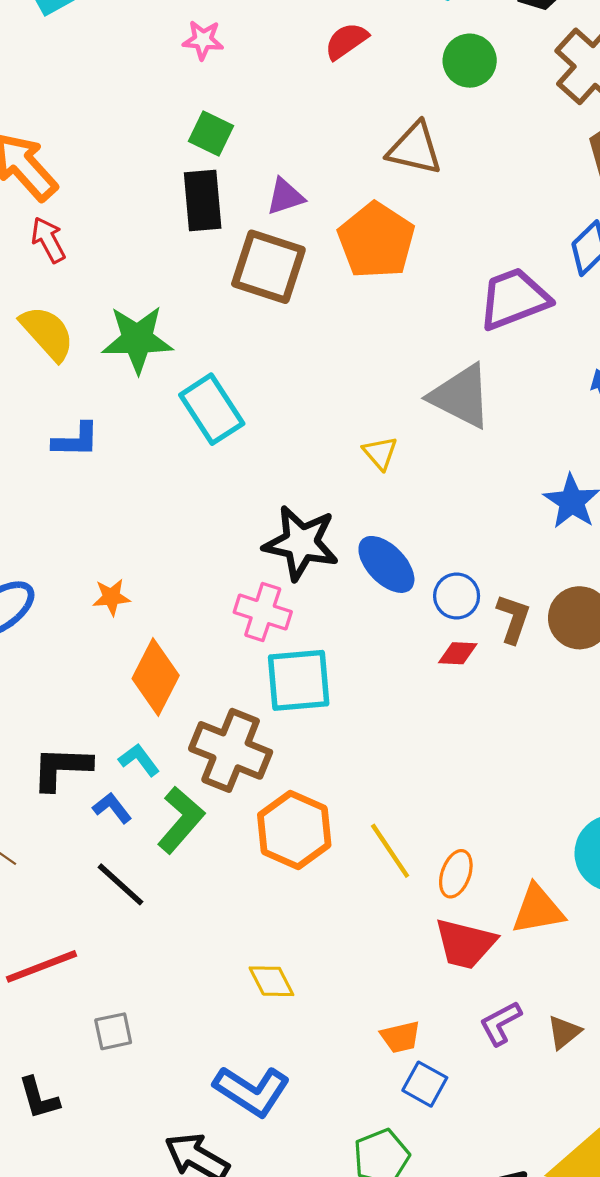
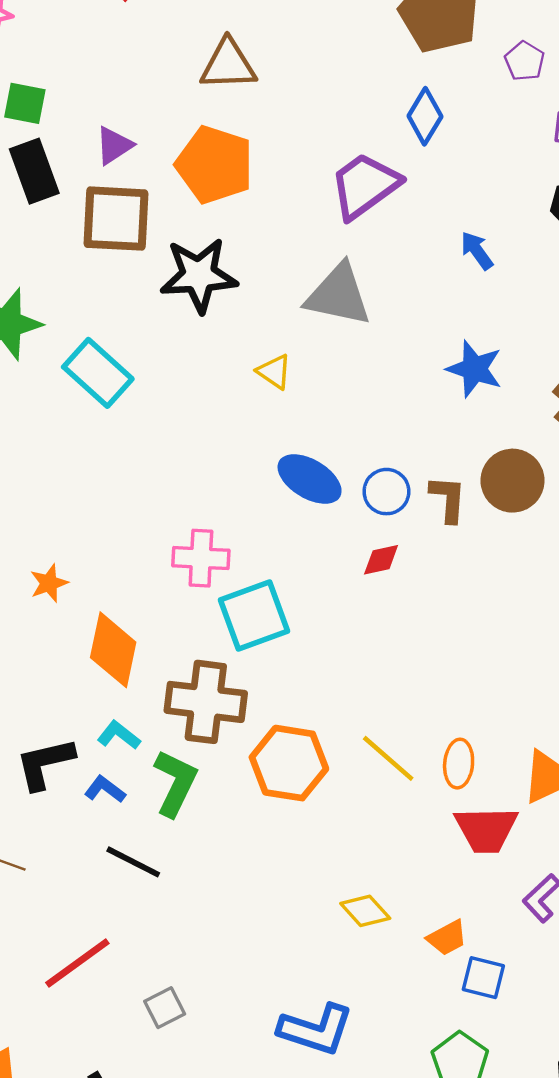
black star: (301, 543) -> (199, 275), moved
red diamond: (458, 653) -> (381, 560), moved
yellow diamond: (271, 981) -> (365, 911), moved

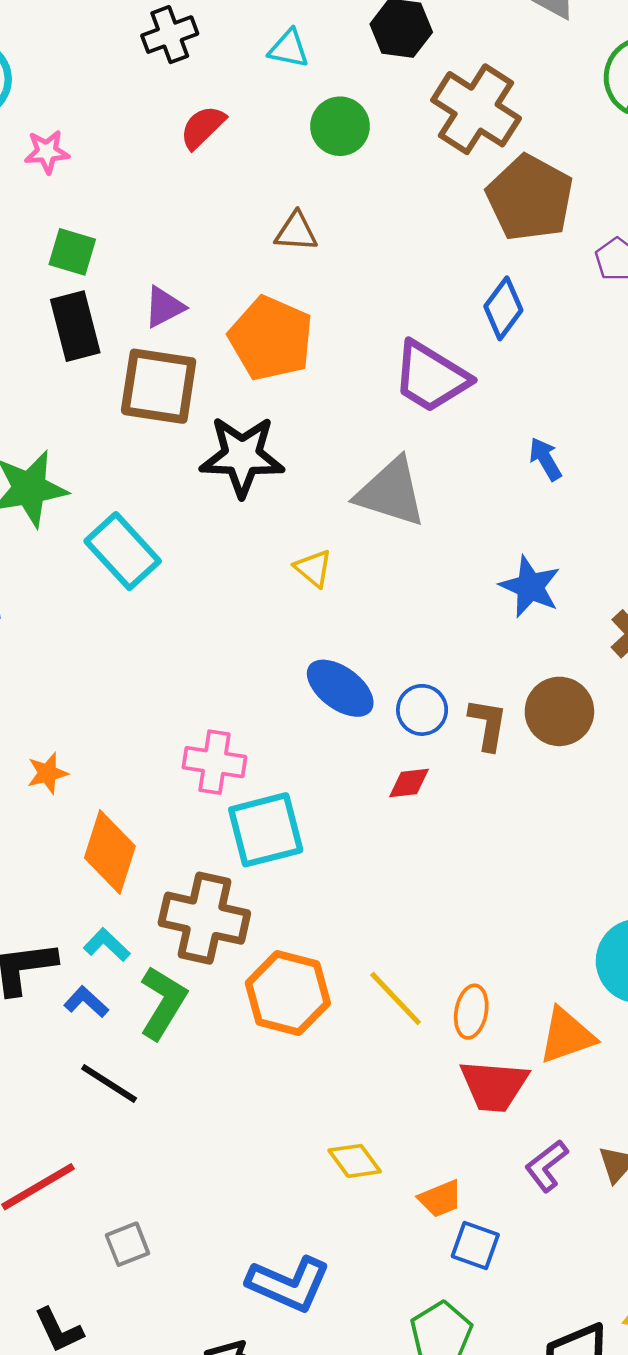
brown triangle: (228, 65) -> (296, 232), size x0.7
purple trapezoid: (365, 186) -> (431, 377), turned -118

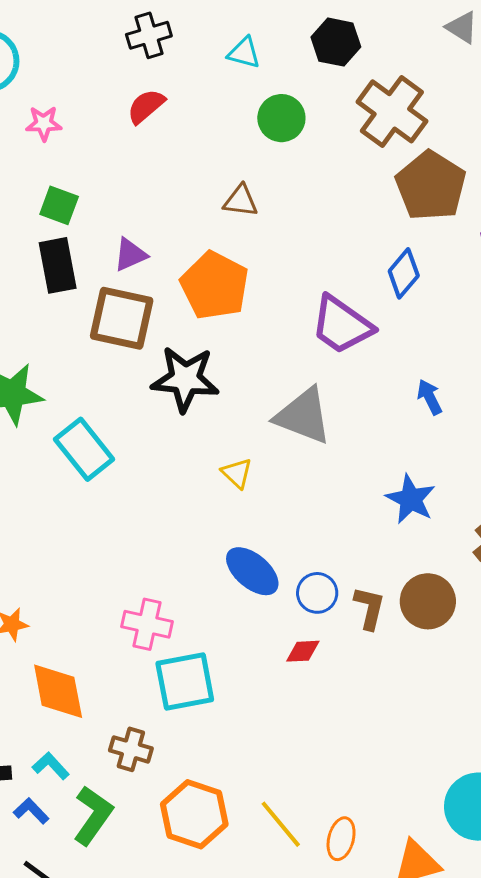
red semicircle: (203, 127) -> (146, 106), moved
orange diamond: (110, 852) -> (58, 691), turned -32
brown cross: (204, 918) -> (131, 749), size x0.6

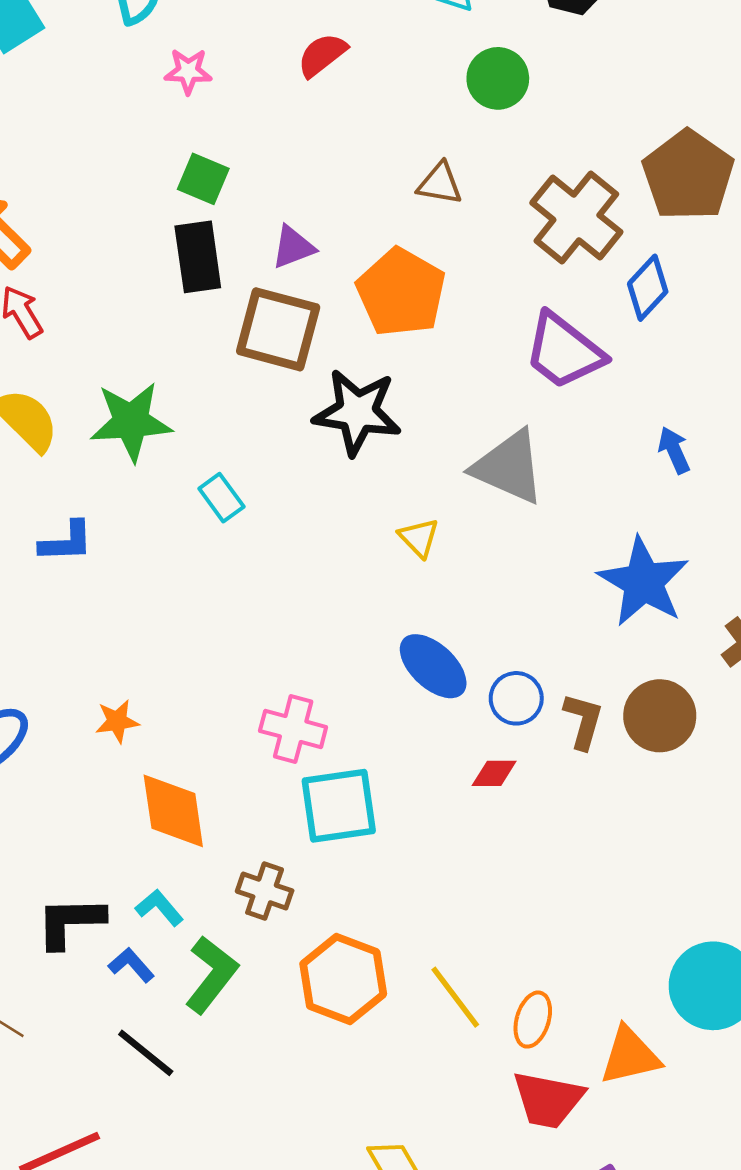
brown cross: (392, 111) -> (576, 217), moved
cyan rectangle: (84, 449) -> (221, 498), size x0.6
blue star: (411, 499) -> (643, 582), size x1.4

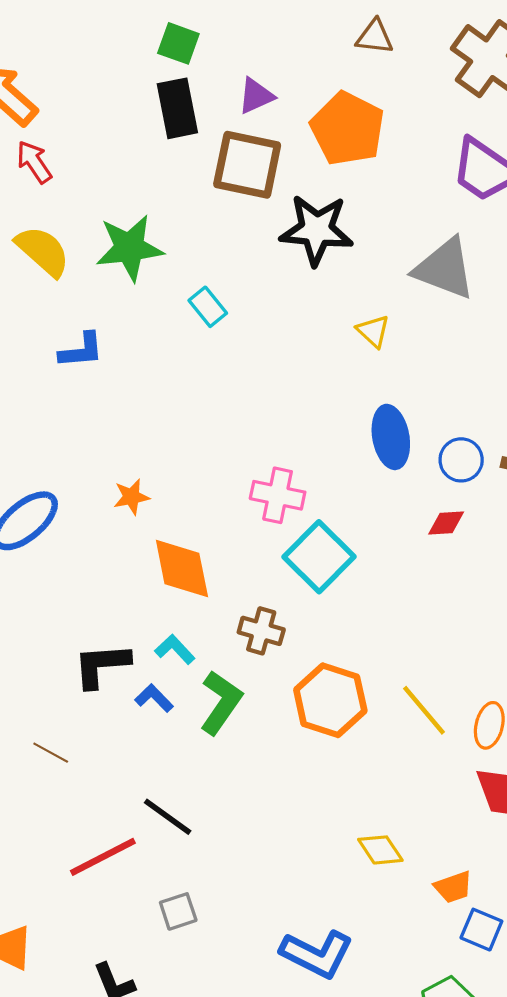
blue ellipse: (433, 666) -> (391, 437), turned 40
cyan square: (339, 806) -> (319, 557), turned -34
black line: (146, 1053) -> (168, 817), moved

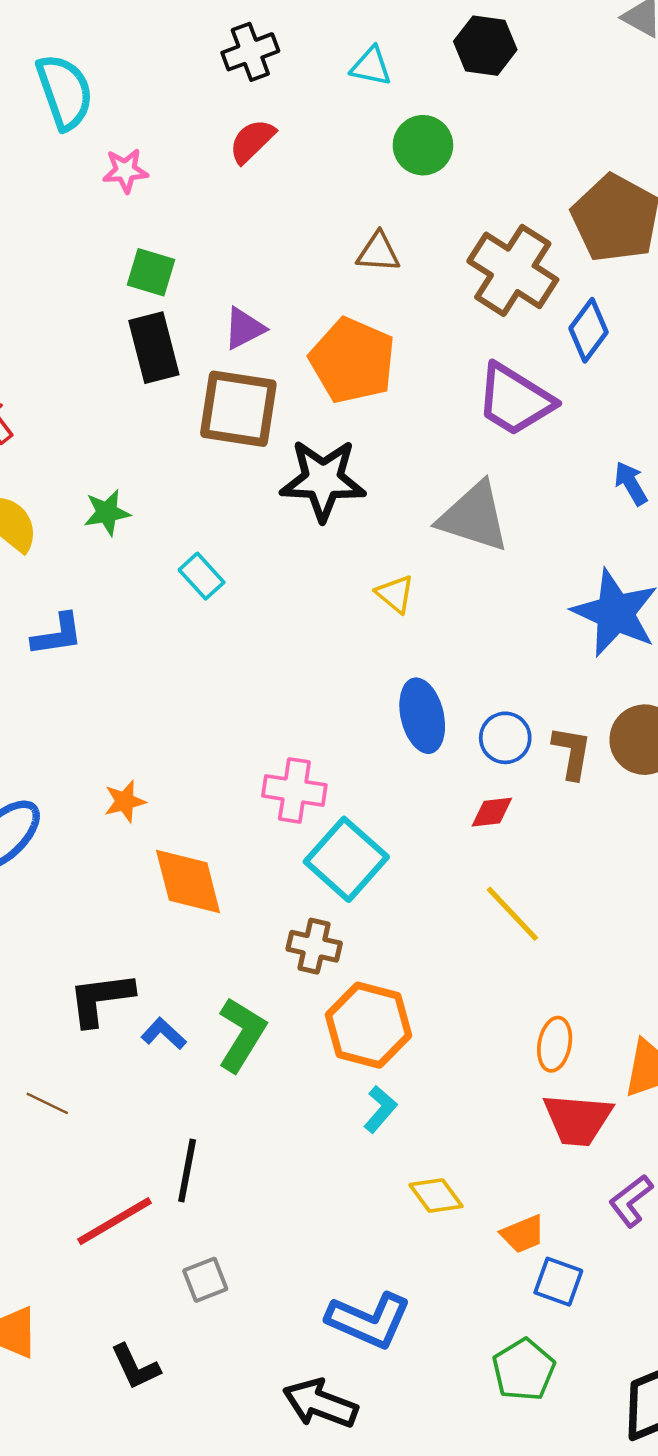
green star: (129, 248) -> (107, 513), size x0.6
brown cross: (261, 631) -> (314, 946), moved
cyan L-shape: (175, 649) -> (380, 1109), moved, turned 87
yellow line: (424, 710) -> (512, 914), moved
black line: (168, 817) -> (187, 1170), turned 68

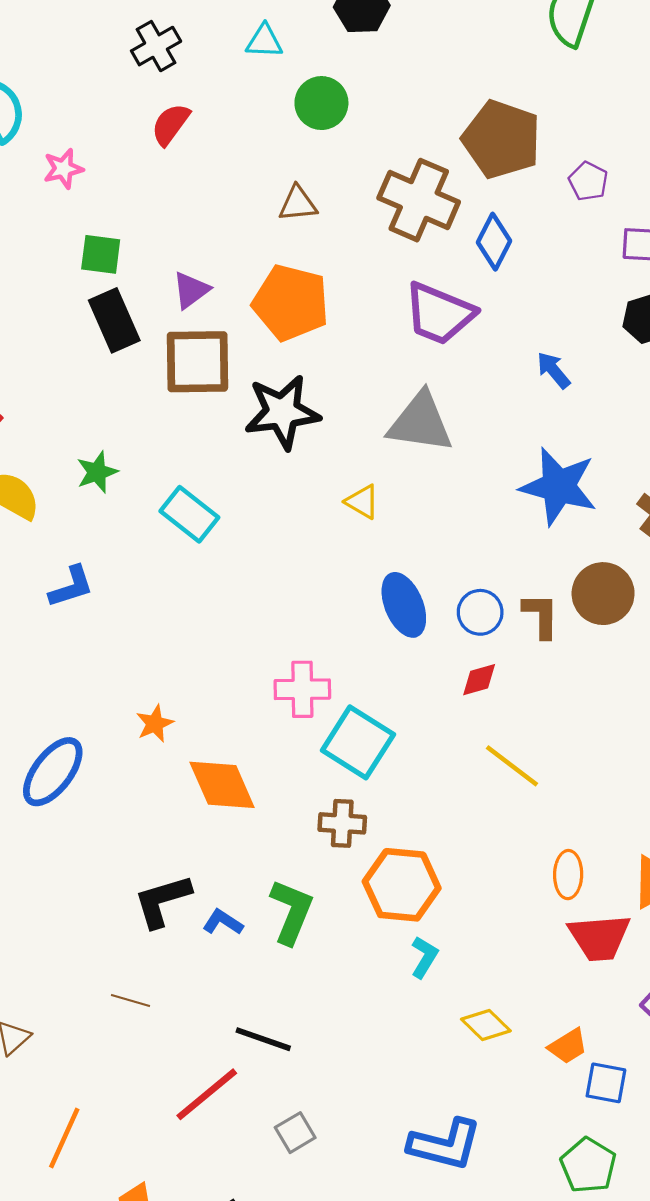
cyan rectangle: (202, 576) -> (189, 514), size x1.4
black line: (187, 1170) -> (263, 1039), turned -72

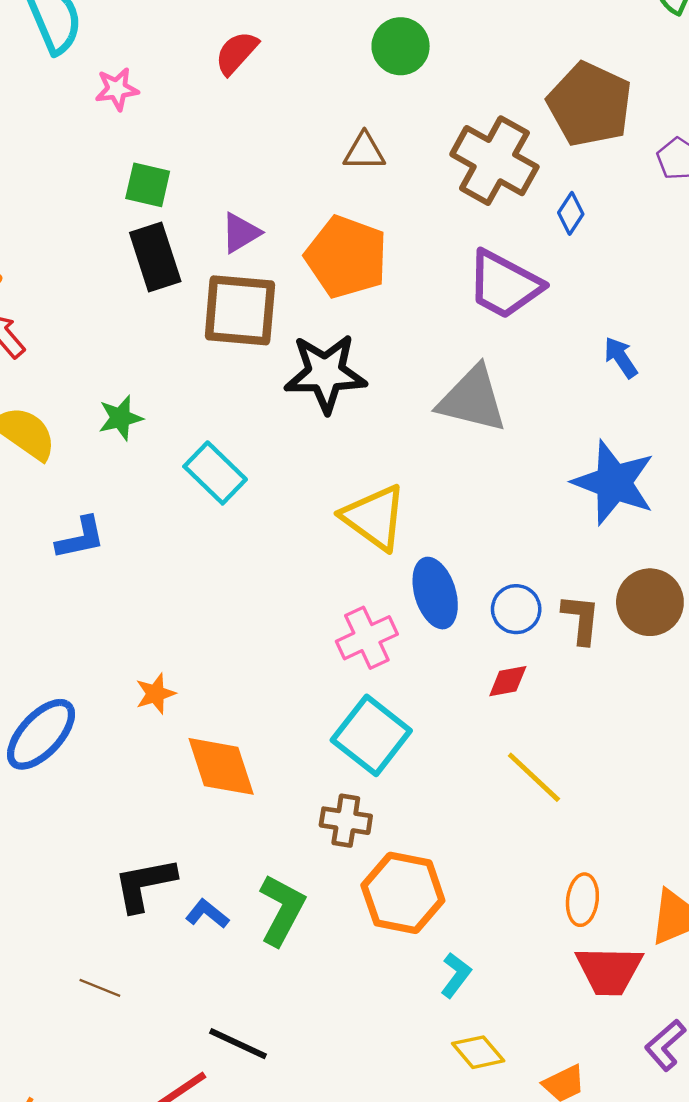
blue diamond: (494, 242) -> (571, 213), size x0.7
yellow triangle: (362, 502) -> (374, 517), moved, size x1.8
pink cross: (302, 689) -> (367, 638), moved, turned -30
cyan L-shape: (424, 957) -> (456, 975), moved

